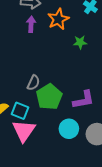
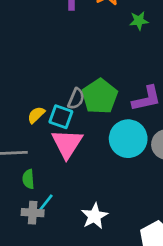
gray semicircle: (33, 83) -> (76, 99), moved
cyan circle: (69, 129) -> (128, 139), size x1.4

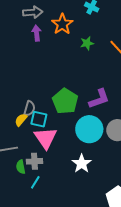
gray semicircle: (76, 99) -> (29, 108), moved
gray cross: (33, 213) -> (34, 161), moved
white star: (94, 216) -> (82, 164), moved

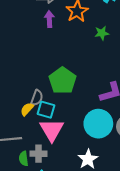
green pentagon: (65, 101) -> (63, 81), moved

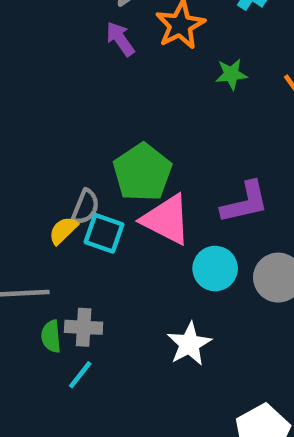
purple arrow: (49, 19) -> (120, 39), turned -35
cyan circle: (98, 124) -> (215, 269), size x0.7
pink triangle: (52, 130) -> (166, 220), moved, turned -35

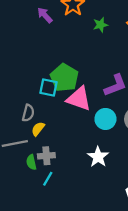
gray semicircle: (85, 207) -> (28, 113), moved
yellow semicircle: (63, 230) -> (38, 129), moved
cyan square: (104, 233) -> (49, 87), moved

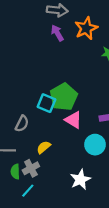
pink triangle: (79, 99) -> (73, 120), size x0.7
yellow semicircle: (38, 129) -> (44, 147), moved
gray cross: (46, 156) -> (31, 168), turned -35

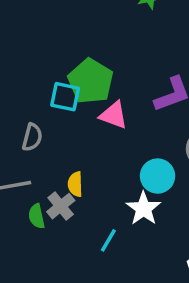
cyan circle: (95, 145) -> (158, 176), moved
yellow semicircle: (44, 147) -> (75, 184), moved, turned -40
cyan line: (28, 191) -> (108, 240), moved

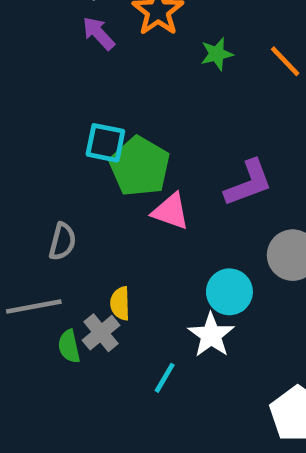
cyan square: (65, 97) -> (105, 143), moved

